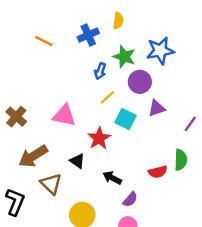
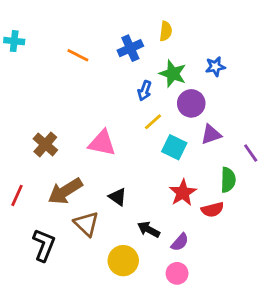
blue star: (160, 51) -> (215, 67), size x0.6
purple line: (190, 124) -> (251, 153), turned -70
red star: (99, 138) -> (183, 193), moved
green semicircle: (181, 160) -> (228, 180), moved
black arrow: (112, 178) -> (149, 229), moved

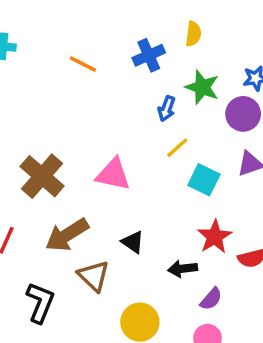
purple circle: (191, 103) -> (243, 114), moved
brown cross: (45, 144) -> (42, 176), size x1.4
black arrow: (149, 229) -> (183, 269), moved, turned -35

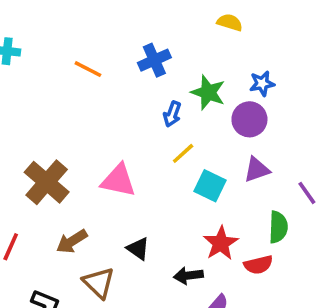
yellow semicircle: (193, 34) -> (230, 22), moved, turned -80
brown arrow: (67, 235) -> (72, 241), size x0.7

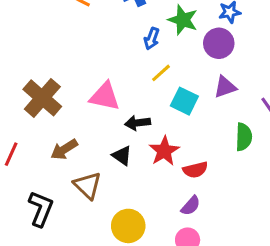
red star: (221, 243) -> (164, 151), moved
red semicircle: (258, 265) -> (195, 170), moved
black arrow: (188, 276) -> (138, 123), moved

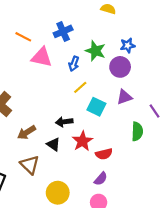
pink triangle: (105, 96) -> (42, 57), moved
brown arrow: (64, 149) -> (27, 133), moved

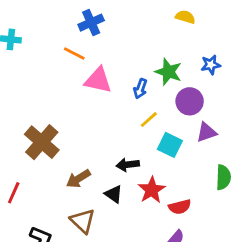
blue cross: (63, 31) -> (91, 23), moved
purple circle: (120, 67) -> (190, 101), moved

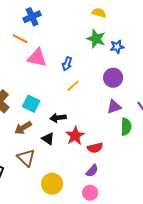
green star: (168, 72) -> (96, 39), moved
purple circle: (190, 101) -> (113, 78), moved
purple triangle: (206, 132) -> (114, 107), moved
cyan square: (170, 145) -> (31, 104), moved

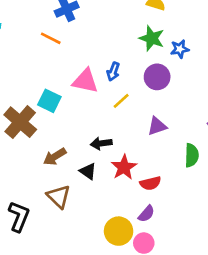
pink triangle: (37, 58) -> (85, 81), moved
purple circle: (113, 78) -> (157, 77), moved
cyan square: (31, 104) -> (49, 101), moved
purple triangle: (114, 107) -> (157, 126), moved
yellow circle: (52, 184) -> (119, 231), moved

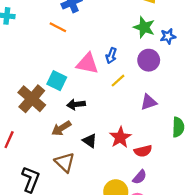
black arrow: (101, 143) -> (76, 104), moved

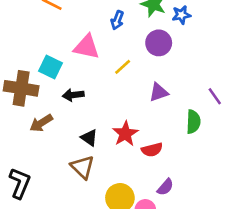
blue arrow: (111, 56) -> (117, 20), moved
brown cross: (32, 99) -> (21, 88), turned -32
brown arrow: (61, 128) -> (41, 123), moved
brown triangle: (65, 162) -> (83, 167), moved
purple semicircle: (140, 177) -> (165, 187), moved

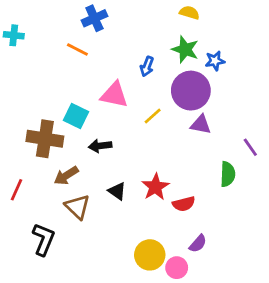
purple circle: (159, 43) -> (191, 91), size x1.4
purple triangle: (159, 92) -> (201, 125), moved, turned 30
brown triangle: (83, 167) -> (77, 207), moved

